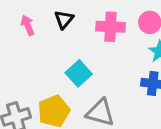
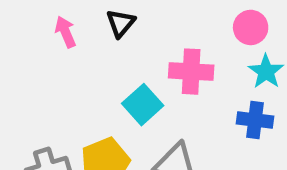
pink cross: (111, 27) -> (191, 72), moved

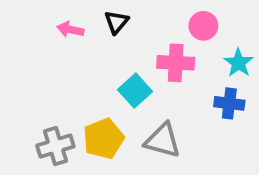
pink circle: (251, 27) -> (203, 26), moved
pink arrow: (66, 32) -> (70, 30), turned -55

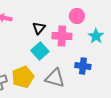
black triangle: (116, 22) -> (39, 28), moved
blue cross: (229, 103) -> (83, 66), moved

